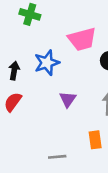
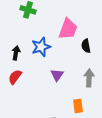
pink trapezoid: (82, 39) -> (68, 29), turned -55

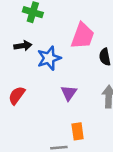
black arrow: (16, 53) -> (23, 46), moved, turned 72
orange rectangle: (78, 106) -> (78, 131), moved

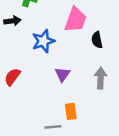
black arrow: (23, 46) -> (12, 21), moved

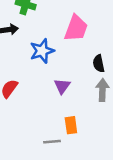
black semicircle: (97, 40) -> (99, 63), moved

